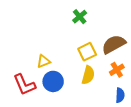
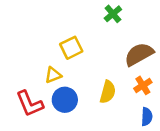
green cross: (80, 17) -> (113, 14), moved
yellow square: (87, 52) -> (71, 48), moved

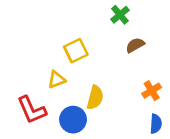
brown semicircle: (139, 54) -> (135, 45), moved, size x0.6
yellow semicircle: (108, 92) -> (95, 98), moved
blue circle: (65, 100) -> (73, 120), moved

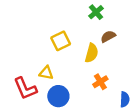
yellow triangle: (56, 80) -> (46, 73), moved, turned 32
orange cross: (152, 91) -> (100, 82), moved
yellow semicircle: (95, 98) -> (92, 53), moved

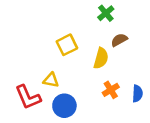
blue semicircle: (125, 99) -> (137, 94), moved

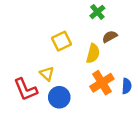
yellow triangle: (51, 80) -> (47, 74), turned 32
orange cross: (111, 90) -> (102, 83), size x1.5

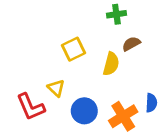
green cross: (97, 12) -> (116, 14), turned 32
orange cross: (102, 83) -> (123, 116), moved
blue circle: (59, 97) -> (84, 111), moved

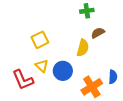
yellow square: (74, 49) -> (40, 40), moved
blue circle: (84, 111) -> (63, 71), moved

